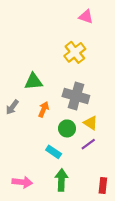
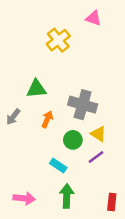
yellow cross: (75, 52) -> (58, 40), moved

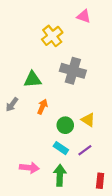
gray cross: (83, 105) -> (73, 71), moved
purple line: (96, 157) -> (85, 150), moved
cyan rectangle: (58, 165) -> (61, 148), moved
pink arrow: (24, 198) -> (29, 168), moved

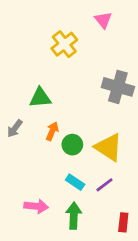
pink triangle: (84, 16) -> (103, 20), turned 32
gray cross: (73, 71) -> (118, 87), moved
yellow triangle: (88, 120) -> (109, 147), size x1.6
green circle: (65, 125) -> (72, 145), moved

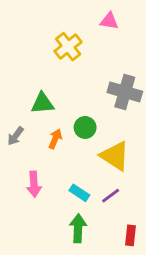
pink triangle: (103, 20) -> (109, 21), turned -42
green circle: (72, 145) -> (85, 127), moved
pink arrow: (36, 206) -> (34, 184), moved, turned 80

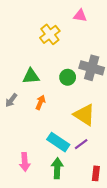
green circle: (85, 127) -> (68, 77), moved
pink arrow: (34, 184) -> (25, 162), moved
cyan rectangle: (79, 193) -> (58, 142), size x1.5

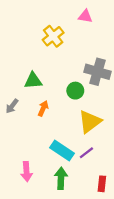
green circle: (68, 77) -> (75, 91), moved
yellow triangle: (84, 115) -> (90, 122), turned 50

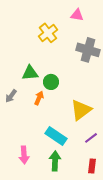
gray cross: (97, 72) -> (88, 50), moved
green circle: (75, 91) -> (51, 82), moved
purple line: (86, 153) -> (91, 138), moved

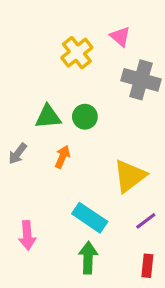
pink triangle: (77, 15) -> (120, 37), moved, turned 32
green circle: (51, 82) -> (85, 117), moved
pink arrow: (24, 155) -> (27, 235), moved

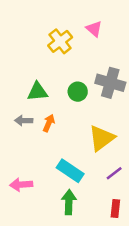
gray cross: (141, 80) -> (110, 83), moved
green circle: (85, 117) -> (78, 92), moved
gray arrow: (18, 154) -> (24, 121), moved, turned 54
pink arrow: (27, 235) -> (21, 185), turned 90

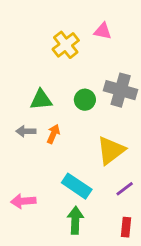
pink triangle: (94, 29) -> (103, 31), turned -30

